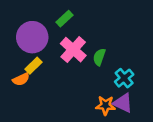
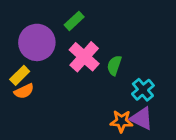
yellow rectangle: (33, 66) -> (20, 75), moved

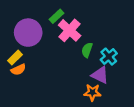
pink cross: (84, 57) -> (70, 30), moved
cyan cross: (143, 90) -> (109, 57), moved
purple triangle: (142, 118) -> (100, 75), moved

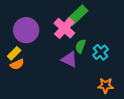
green rectangle: (56, 16) -> (77, 15), moved, size x1.5
purple triangle: (100, 75) -> (69, 59), moved
orange star: (92, 92) -> (106, 85), moved

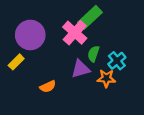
purple triangle: (69, 59) -> (81, 69), turned -42
orange semicircle: (17, 64) -> (48, 87), moved
orange star: (106, 85) -> (106, 78), moved

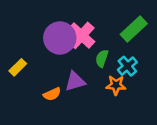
green rectangle: (90, 17) -> (134, 29), moved
purple circle: (30, 35) -> (60, 38), moved
purple triangle: (81, 69) -> (75, 81), moved

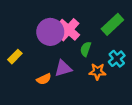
cyan cross: (127, 66) -> (117, 59), moved

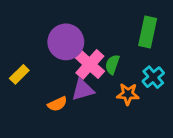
green rectangle: (112, 24) -> (148, 32), turned -35
pink cross: (68, 30) -> (90, 64), moved

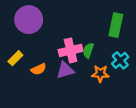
purple circle: (66, 42) -> (29, 20), moved
pink cross: (90, 64) -> (71, 50), turned 35
orange semicircle: (57, 104) -> (39, 69), moved

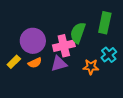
purple circle: (29, 20) -> (33, 41), moved
green semicircle: (88, 50) -> (78, 33), moved, size x1.5
yellow rectangle: (15, 58) -> (14, 62), moved

